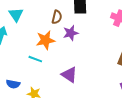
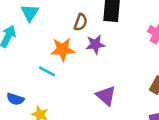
purple triangle: (69, 75) -> (106, 96), moved

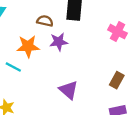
brown semicircle: (81, 22) -> (45, 21), turned -98

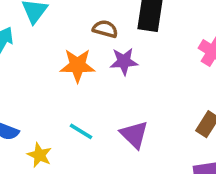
cyan line: (13, 67) -> (81, 131), moved

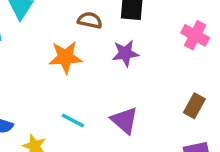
purple star: (124, 61) -> (125, 53), moved

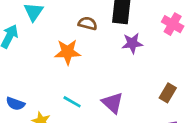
pink cross: (195, 35) -> (173, 24), moved
purple star: (125, 53) -> (132, 43), moved

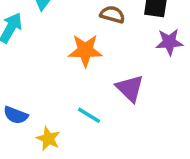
purple triangle: (113, 103) -> (130, 88), moved

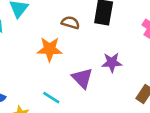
purple star: (169, 42) -> (112, 62), moved

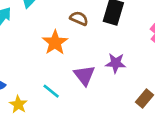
orange star: (50, 49) -> (55, 42), turned 30

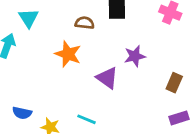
cyan line: (51, 91) -> (87, 119), moved

